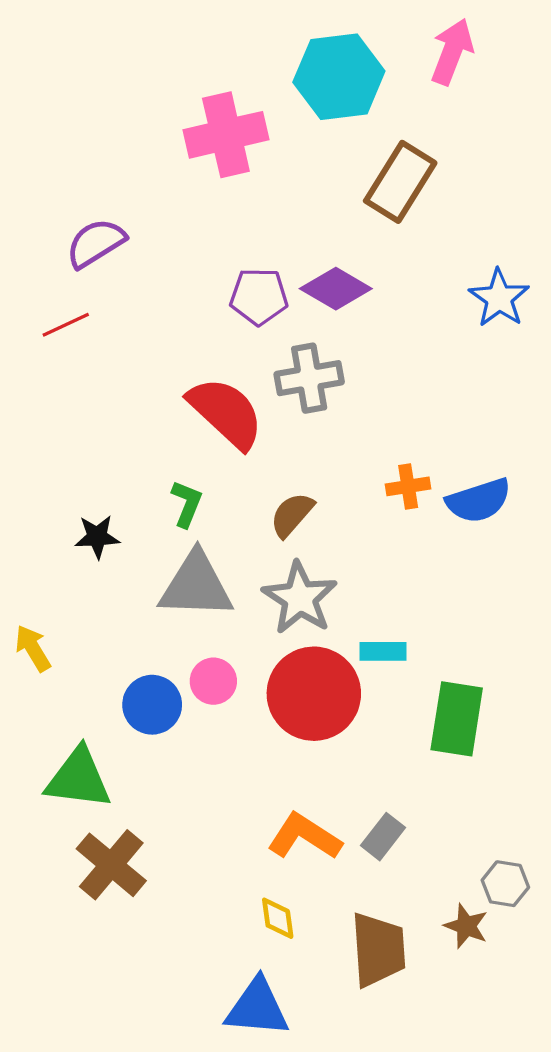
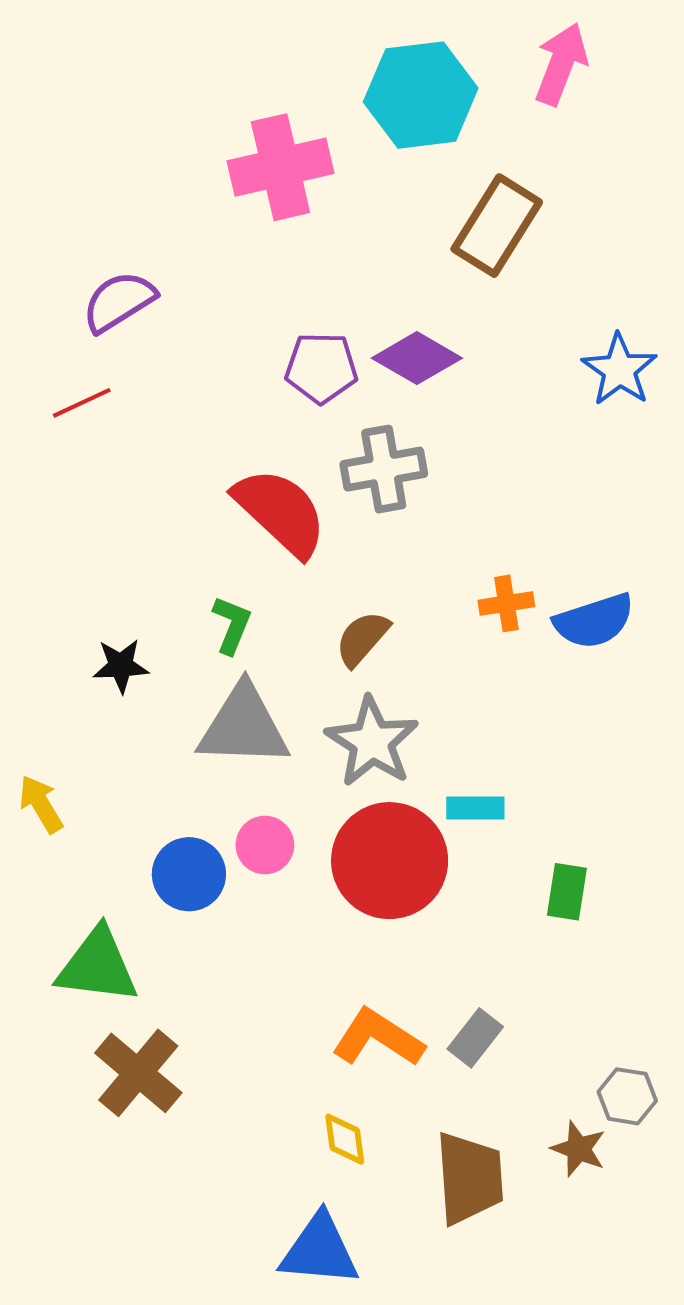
green rectangle: (457, 719) -> (567, 892), size x0.6

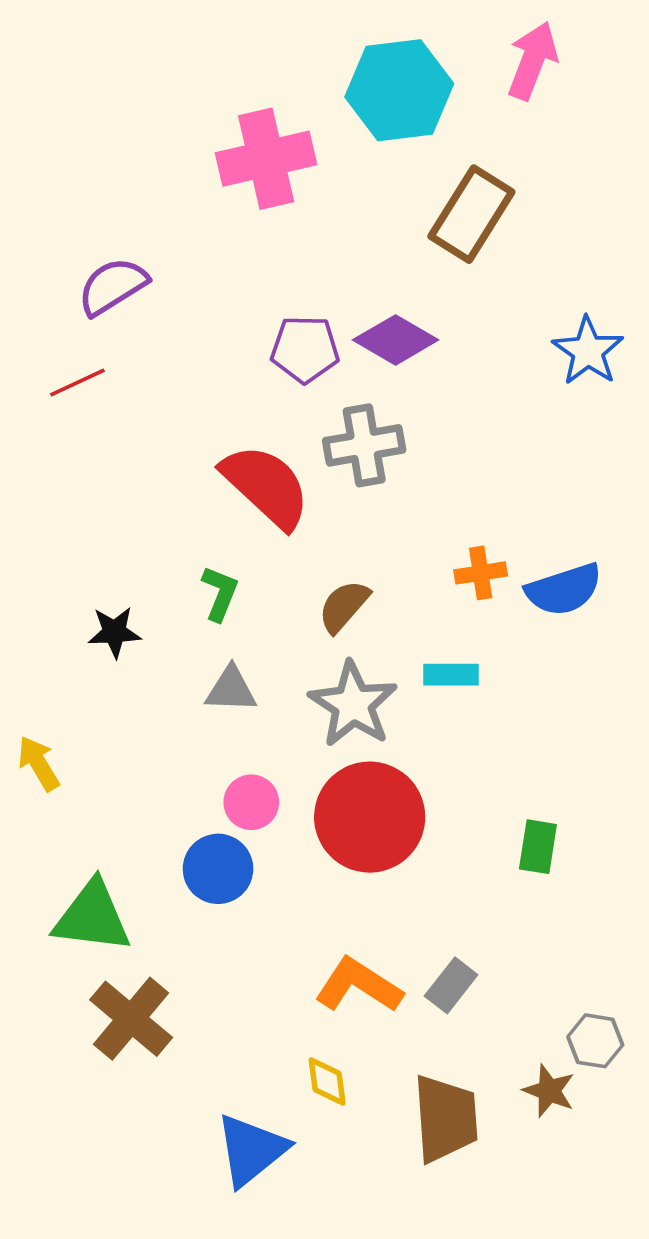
gray triangle: (243, 726) -> (231, 689), size x0.6
cyan rectangle: (475, 808) -> (451, 675), moved
blue circle: (189, 874) -> (218, 869), moved
blue triangle: (319, 1250) -> (251, 1150), moved, turned -44

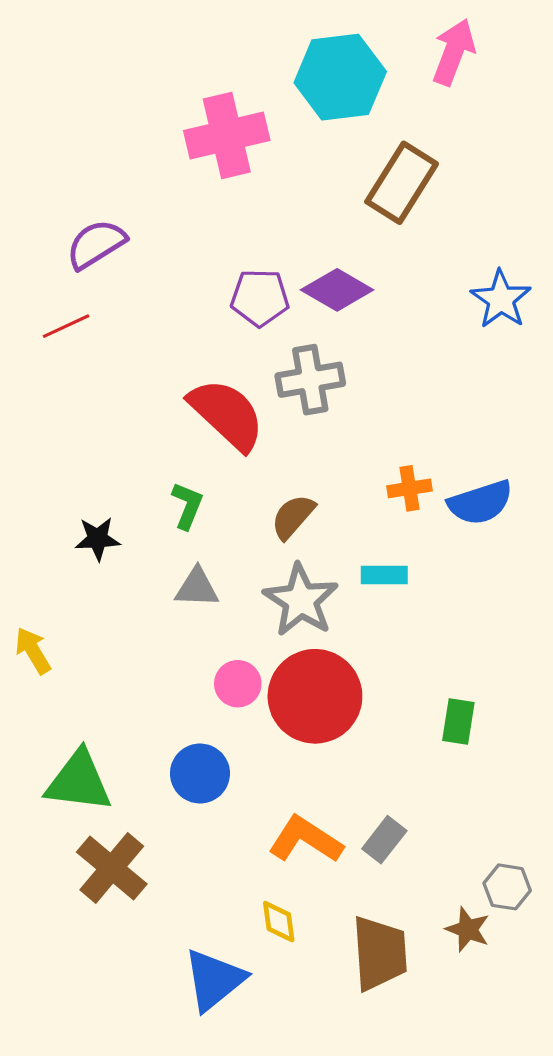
pink circle: (251, 802) -> (238, 684), moved
blue circle: (218, 869) -> (200, 773), moved

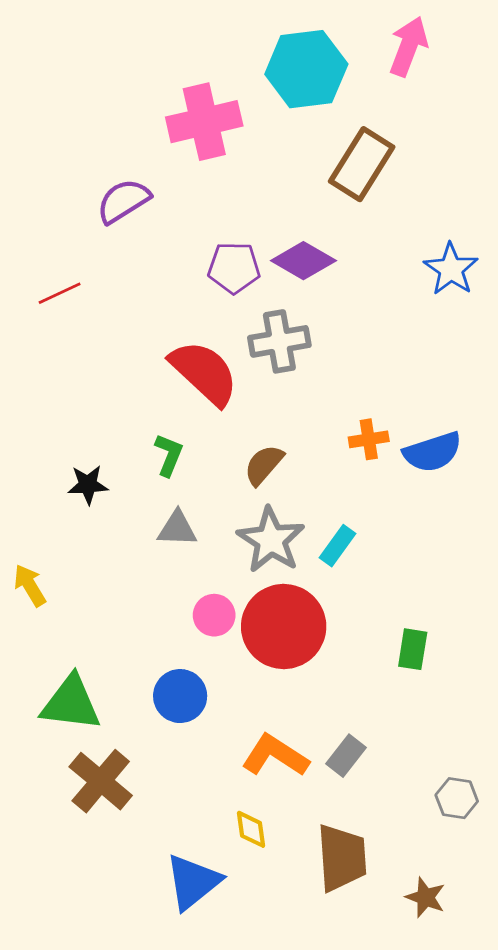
purple semicircle: (96, 244) -> (123, 201), moved
cyan rectangle: (384, 575) -> (338, 546), moved, turned -54
brown star: (468, 929) -> (425, 897), moved

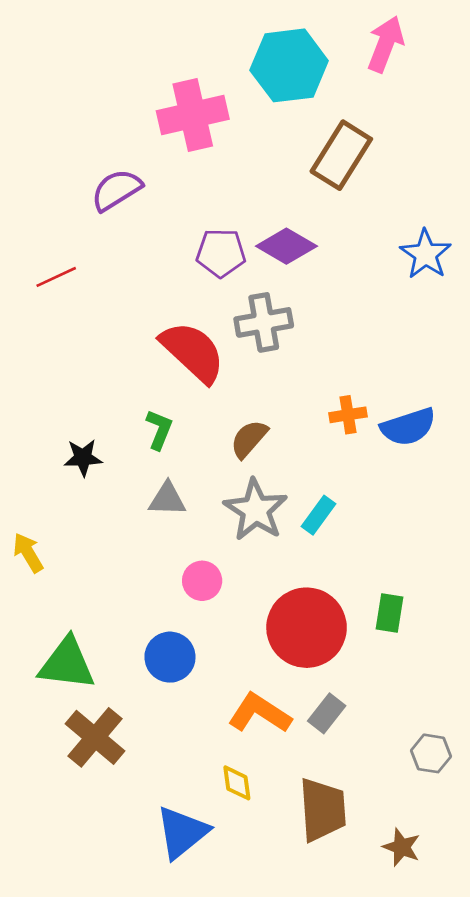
red circle: (284, 627) -> (307, 628), moved

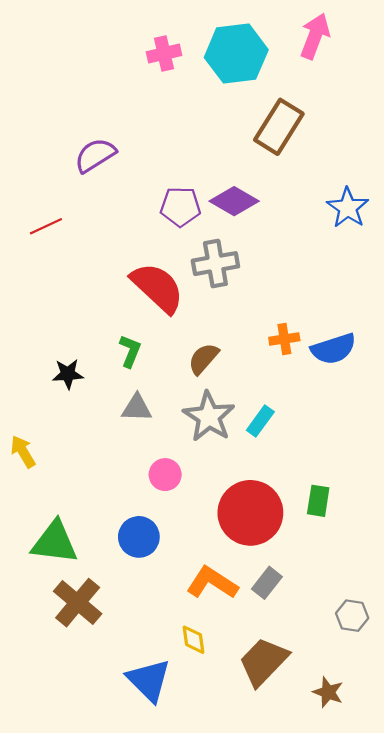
pink cross: (193, 115) -> (164, 54), moved, size x0.6
brown trapezoid: (323, 810) -> (264, 662), turned -132
blue triangle: (182, 832) -> (149, 680), turned -36

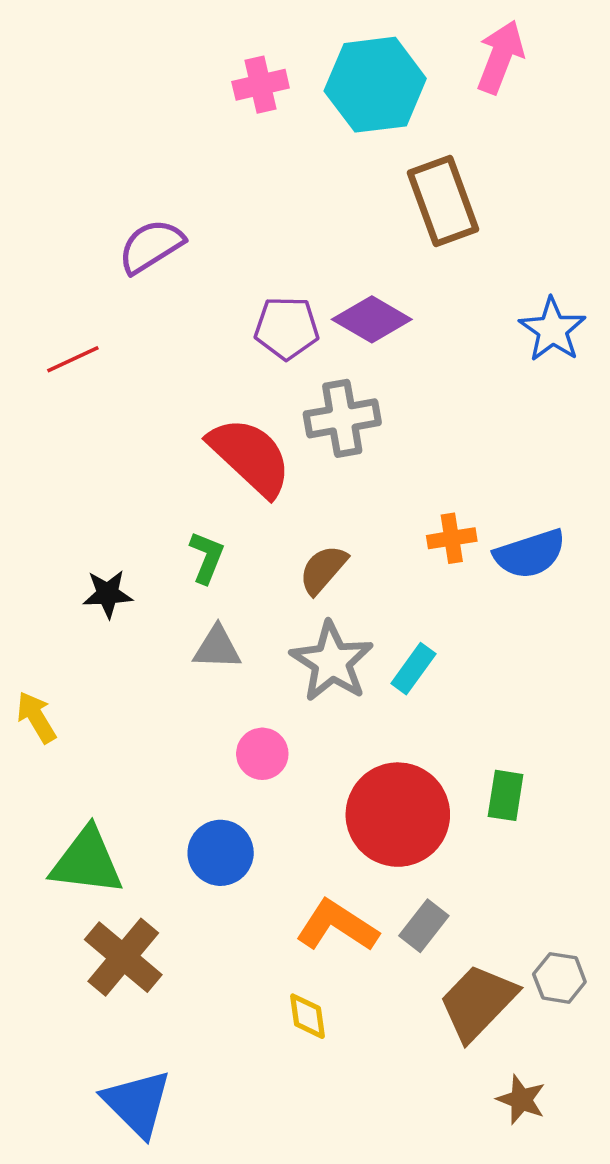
brown rectangle: (279, 127) -> (443, 201), turned -52
brown trapezoid: (264, 662) -> (478, 1002), moved
blue triangle: (149, 680) -> (137, 1103), moved

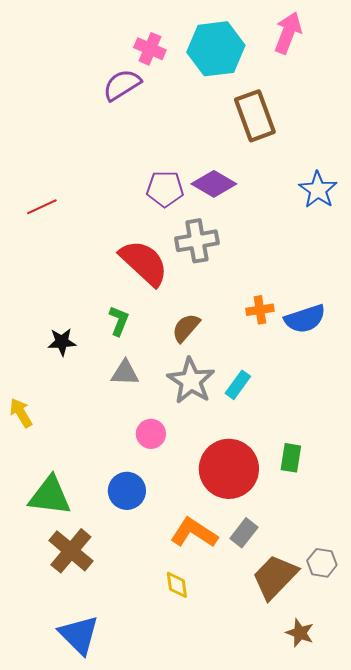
pink cross: (261, 85) -> (150, 49), turned 36
purple semicircle: (151, 246) -> (122, 85), moved

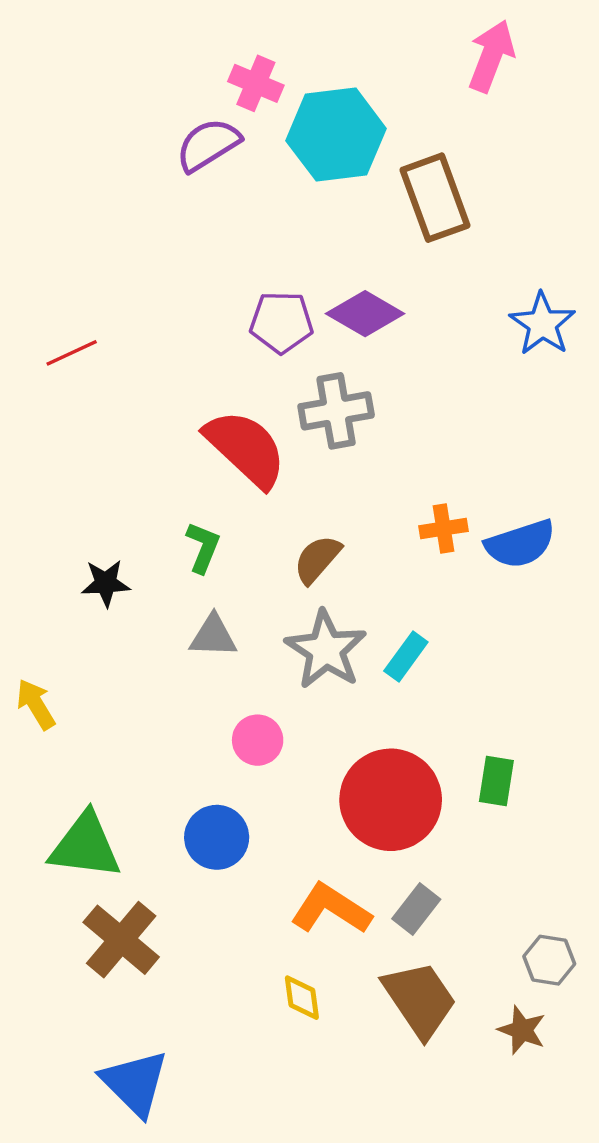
cyan hexagon: (216, 49) -> (336, 135), moved
brown trapezoid: (275, 577) -> (420, 999), moved, turned 102
brown star: (300, 633) -> (522, 1030), moved

